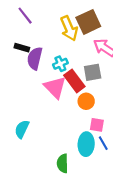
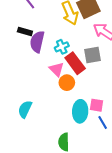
pink triangle: (55, 87) -> (57, 69), size x0.7
orange circle: (86, 101) -> (67, 83), moved
cyan ellipse: (86, 144) -> (80, 111), moved

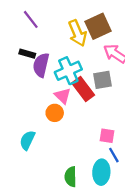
cyan cross: (62, 47) -> (68, 71), size x1.6
orange circle: (67, 83) -> (55, 113), moved
cyan ellipse: (80, 111) -> (101, 172), moved

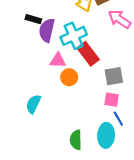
gray square: (103, 80) -> (114, 76), moved
pink triangle: (63, 96) -> (58, 60), moved, turned -42
orange circle: (55, 113) -> (69, 77), moved

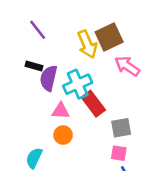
orange circle: (69, 77) -> (63, 135), moved

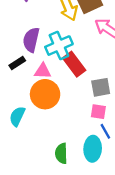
black rectangle: (34, 66) -> (17, 63), moved, turned -49
orange circle: (63, 135) -> (45, 94), size x1.6

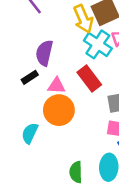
cyan cross: (59, 46) -> (98, 44), moved, turned -32

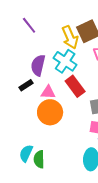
cyan cross: (98, 44) -> (65, 61), moved
cyan semicircle: (30, 133) -> (26, 153), moved
green semicircle: (76, 172) -> (39, 159), moved

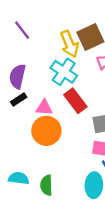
purple semicircle: (38, 65) -> (17, 76), moved
cyan semicircle: (26, 153) -> (19, 178), turned 72
green semicircle: (39, 159) -> (46, 185), moved

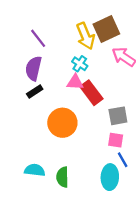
purple line: (22, 30) -> (38, 38), moved
cyan cross: (64, 72) -> (80, 64), size x0.6
pink triangle: (44, 108) -> (75, 82), moved

